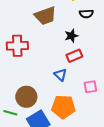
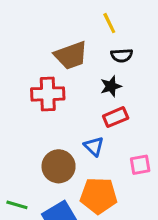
black semicircle: (86, 14) -> (122, 55), moved
red cross: (17, 46) -> (48, 94), moved
brown circle: (26, 97) -> (59, 166), moved

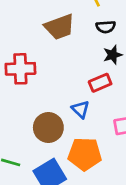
black star: (111, 86) -> (113, 55), moved
red cross: (48, 94) -> (20, 69), moved

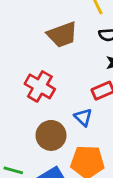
red cross: (20, 69) -> (40, 86), moved, turned 32

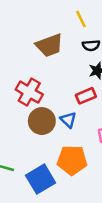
brown circle: (51, 135) -> (42, 121), moved

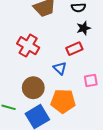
brown circle: (42, 121) -> (33, 88), moved

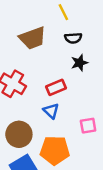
red rectangle: (74, 49) -> (56, 87), moved

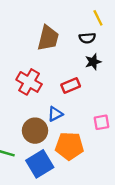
yellow line: (63, 12) -> (98, 18), moved
brown trapezoid: (33, 38) -> (48, 38), turned -56
blue triangle: (51, 111) -> (55, 114), moved, turned 49

